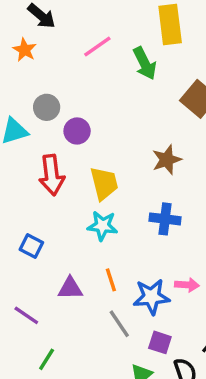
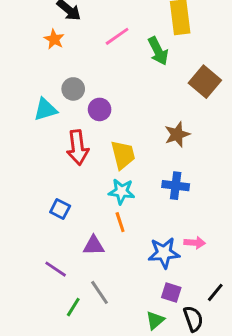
orange line: (111, 280) -> (120, 222), moved
gray line: (119, 324) -> (100, 292), moved

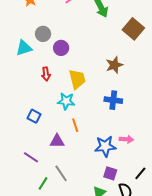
red arrow: (78, 148) -> (46, 74), size x0.6
cyan star: (122, 191) -> (66, 101), moved

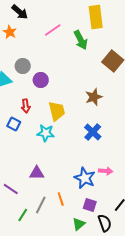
blue cross: (113, 100) -> (93, 132), turned 36
blue square: (34, 116) -> (14, 124), moved
orange line: (75, 125) -> (61, 199), moved
blue star: (105, 146) -> (85, 178), turned 30
gray line: (61, 173) -> (41, 205), turned 60

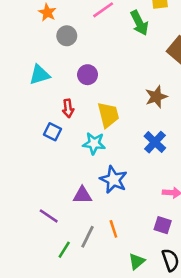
gray circle: (23, 66) -> (67, 36), moved
blue star: (85, 178) -> (113, 180), moved
purple square: (90, 205) -> (163, 225), moved

